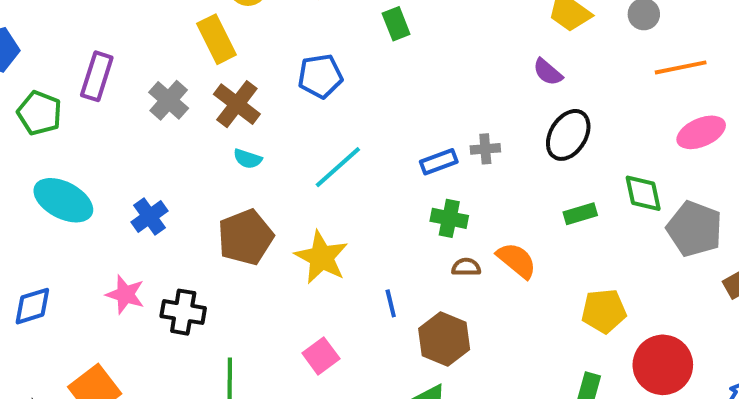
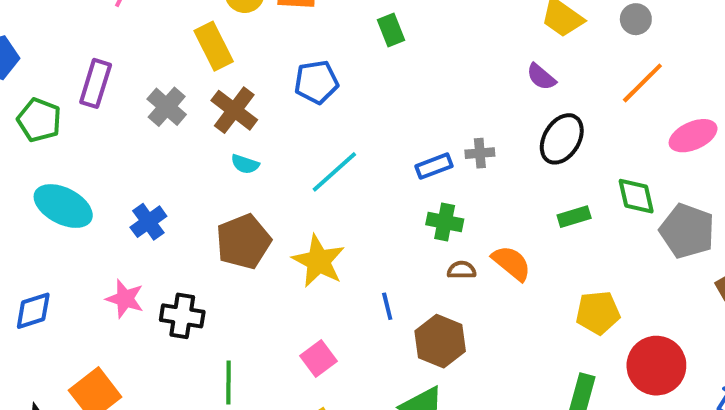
orange line: (681, 67) -> (642, 83), moved, turned -33

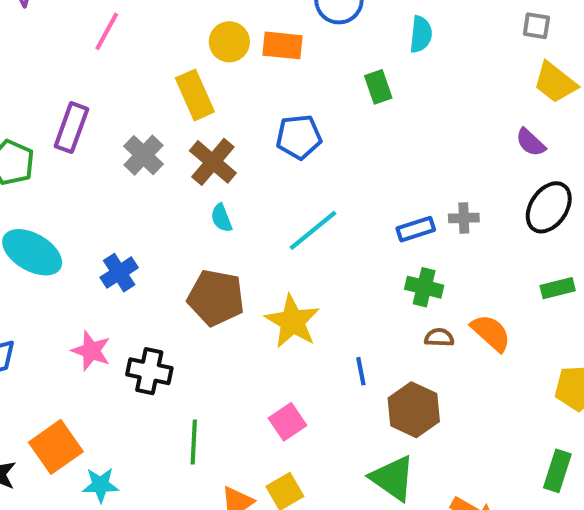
cyan semicircle: (245, 164) -> (221, 218), turned 48
brown pentagon: (243, 242) -> (216, 298), turned 30

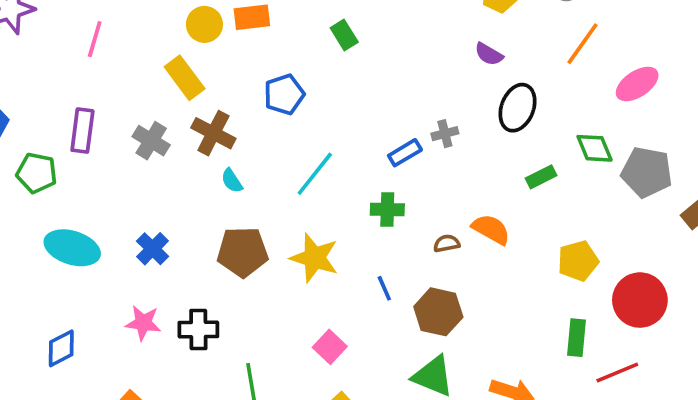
green cross: (424, 287) -> (387, 209), moved

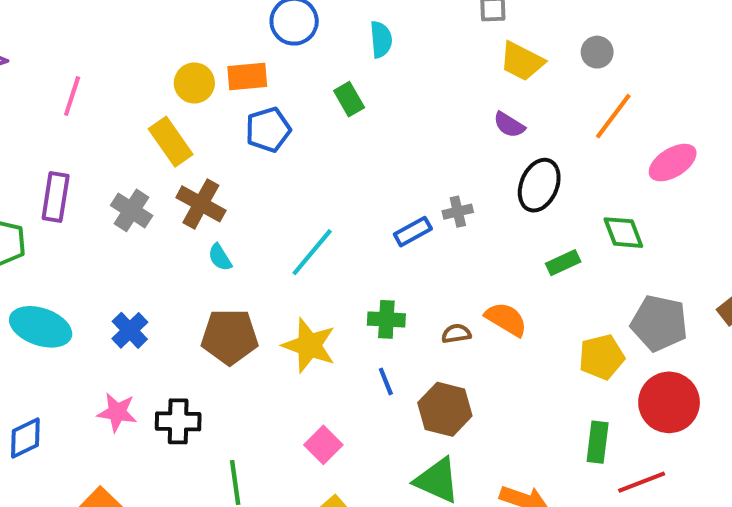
blue pentagon: (284, 94) -> (268, 130), moved
gray pentagon: (647, 172) -> (659, 323), moved
green cross: (387, 209) -> (386, 319), moved

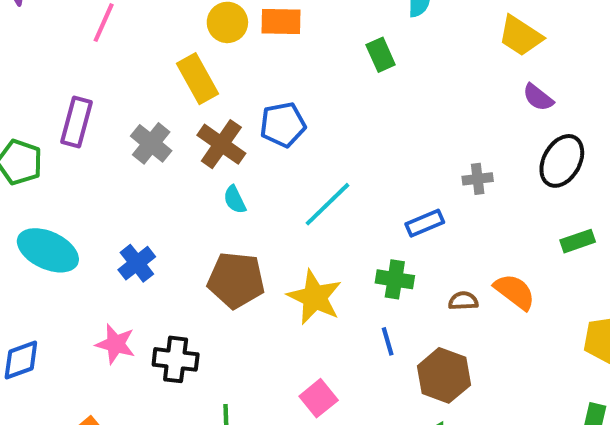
yellow trapezoid: (522, 61) -> (520, 36), moved
blue pentagon: (268, 130) -> (283, 125), moved
blue rectangle: (413, 232) -> (425, 223), moved

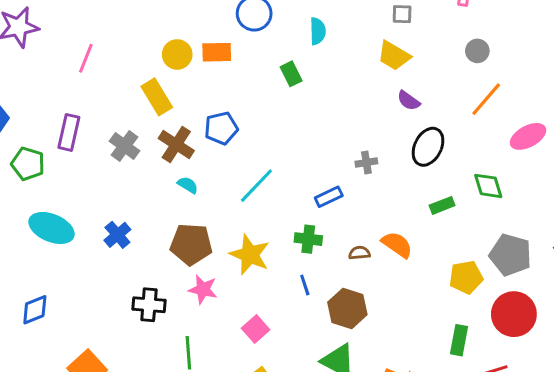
cyan semicircle: (235, 200) -> (188, 185), turned 150
pink star: (116, 344) -> (203, 289), moved

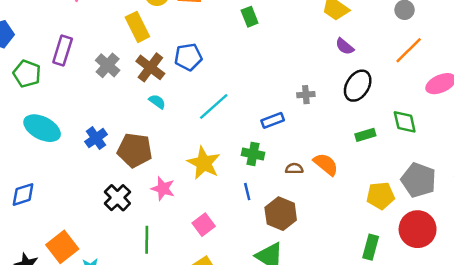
brown pentagon: (191, 244) -> (135, 150), moved
black cross: (149, 305) -> (117, 198), turned 36

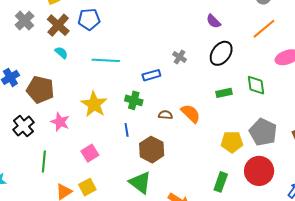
gray cross: (306, 95) -> (180, 57), turned 32
cyan line: (214, 107) -> (106, 60), turned 40

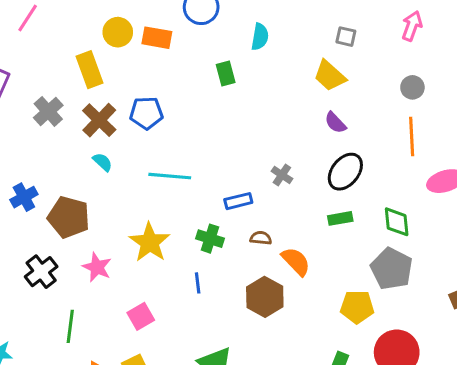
orange line: (264, 29) -> (412, 136), turned -55
green rectangle: (224, 93) -> (340, 218), moved
brown semicircle: (165, 115) -> (261, 238), moved
gray pentagon: (263, 132) -> (392, 269), moved
brown hexagon: (152, 150) -> (265, 297), moved

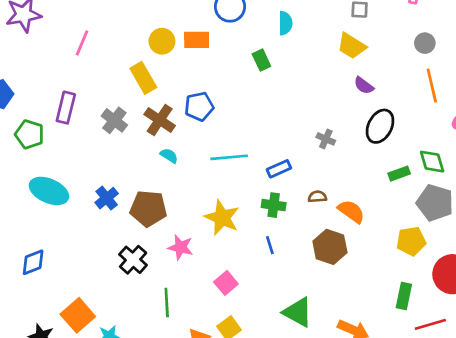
blue rectangle: (238, 201) -> (279, 169), moved
green rectangle: (340, 218) -> (399, 174), moved

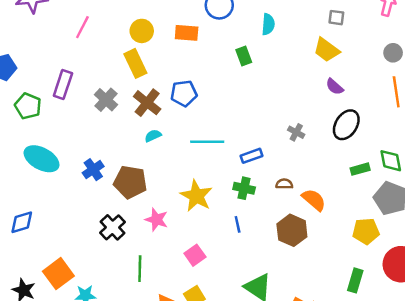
yellow circle: (162, 41) -> (142, 31), moved
cyan semicircle: (169, 156) -> (153, 136), turned -63

